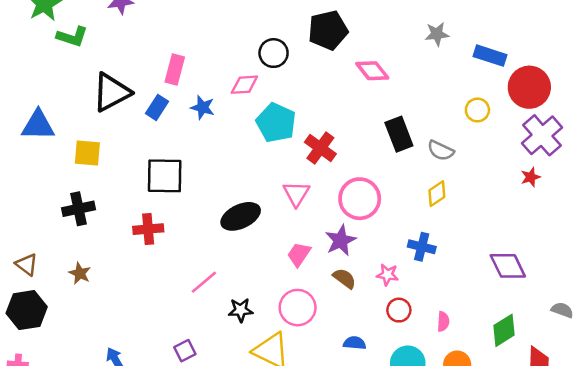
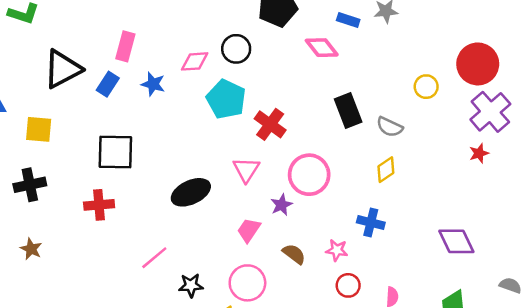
black circle: (274, 53) -> (236, 49), moved
blue rectangle: (490, 56) -> (348, 20), moved, size x0.7
purple star: (341, 240) -> (281, 205), moved, size x0.7

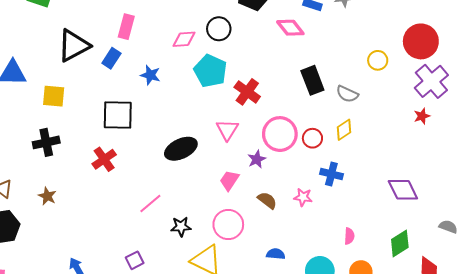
blue star: (153, 84) -> (150, 75), moved
red cross: (99, 205) -> (104, 159), turned -30
red circle: (348, 285) -> (312, 138), moved

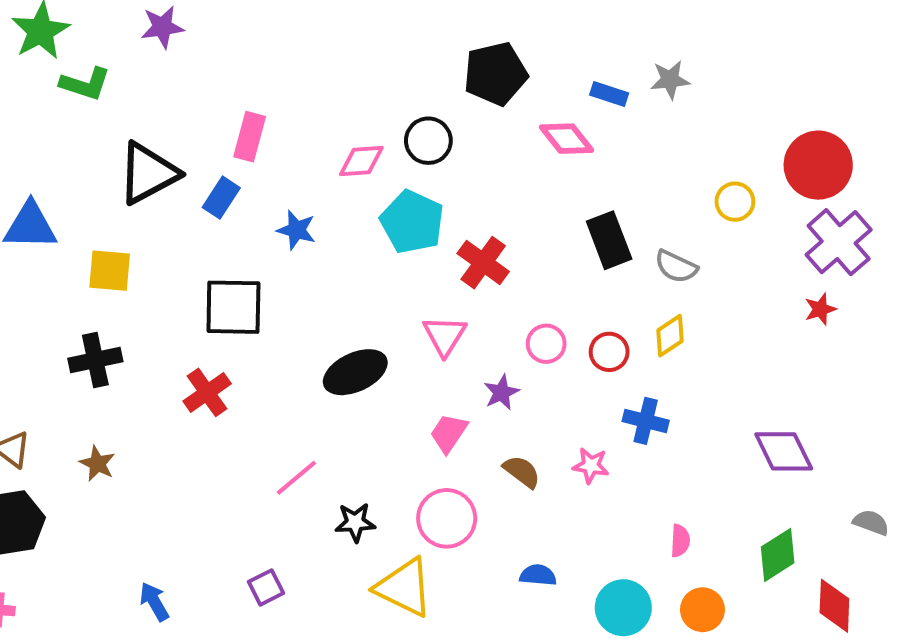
pink circle: (280, 134) -> (546, 344), size x0.6

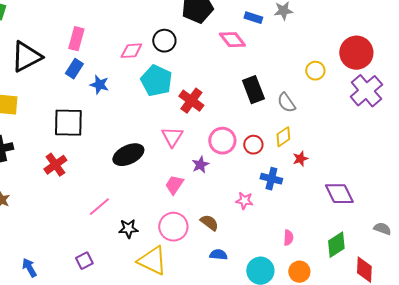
blue rectangle: (221, 198) -> (74, 69), moved
gray semicircle: (676, 267) -> (286, 103), turned 30
red star: (820, 309) -> (300, 159), moved
pink circle: (546, 344) -> (222, 141), size x1.4
brown semicircle: (522, 472) -> (209, 223), moved

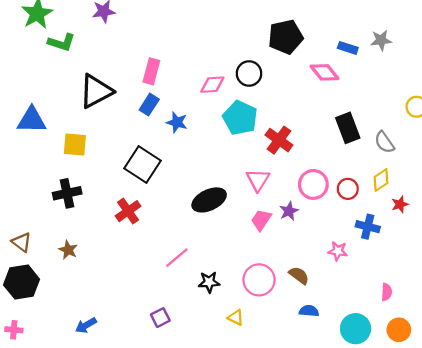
black square: (68, 123) -> (143, 164), turned 32
pink trapezoid: (174, 185) -> (261, 220), moved
yellow triangle: (152, 261) -> (236, 318), size x0.5
blue arrow: (29, 268) -> (86, 325), moved, turned -90

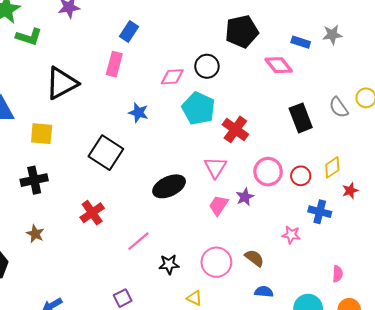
blue rectangle: (149, 105) -> (129, 31), moved
gray semicircle: (384, 142) -> (339, 107), moved
red cross: (128, 211) -> (92, 213), moved

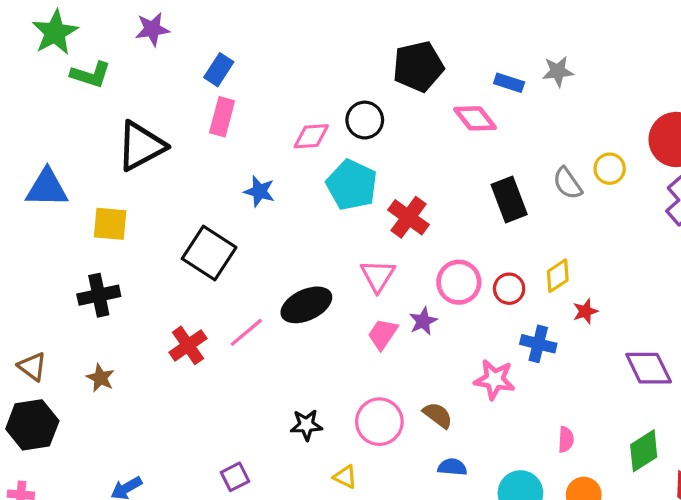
blue rectangle: (129, 31) -> (219, 70), moved
pink star: (291, 235) -> (494, 380), size x1.4
pink line: (138, 241) -> (246, 332), moved

